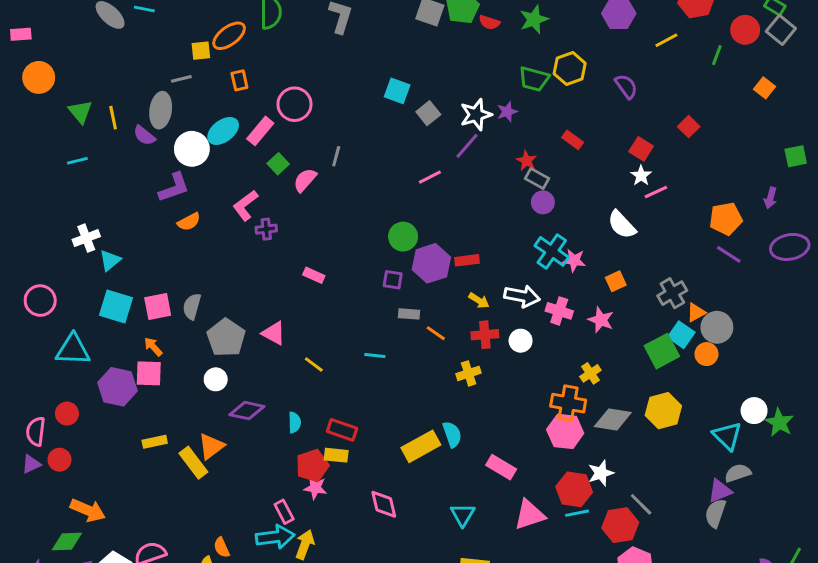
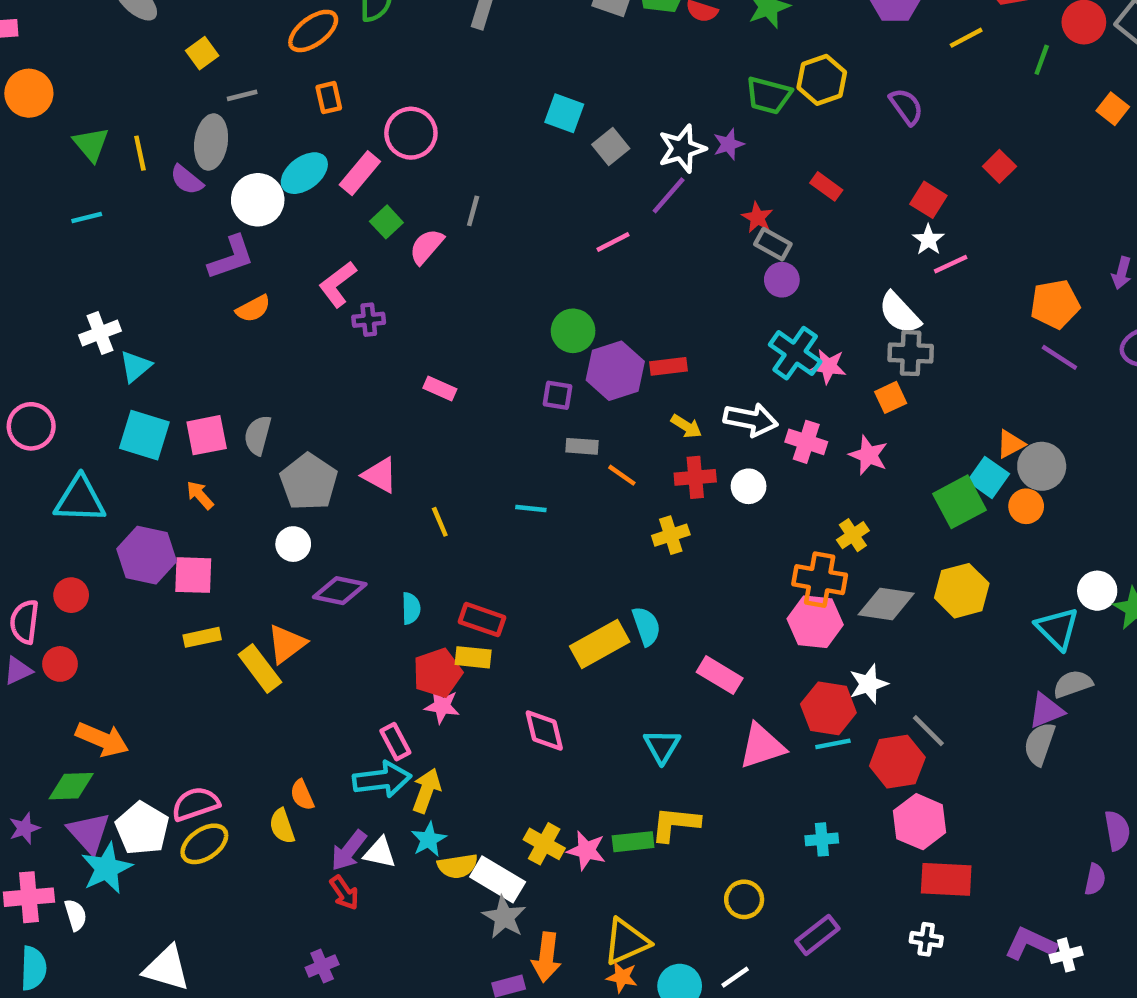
yellow square: (201, 51) -> (202, 53), moved, turned -30
gray cross: (672, 293) -> (911, 353), moved, turned 32
yellow line: (314, 364) -> (440, 522), turned 30
pink square: (149, 373) -> (193, 575), moved

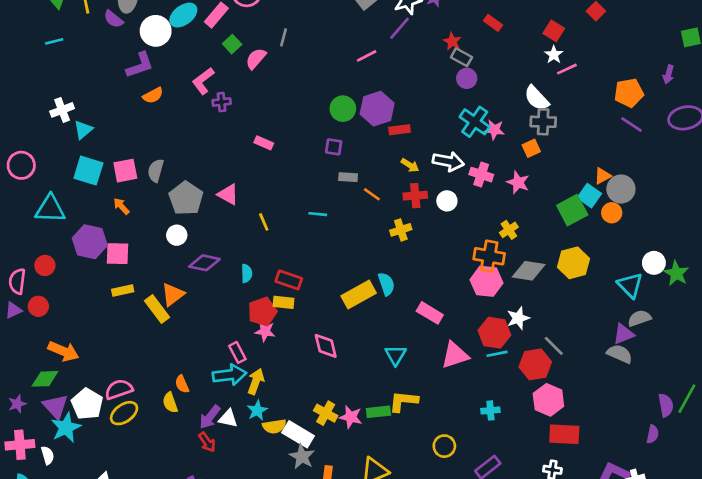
purple hexagon: (615, 371) -> (377, 109), moved
gray semicircle: (1039, 744) -> (620, 354), turned 95

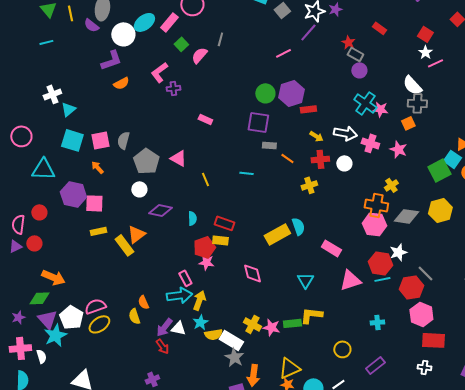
purple square: (334, 147) -> (258, 122), size x1.6

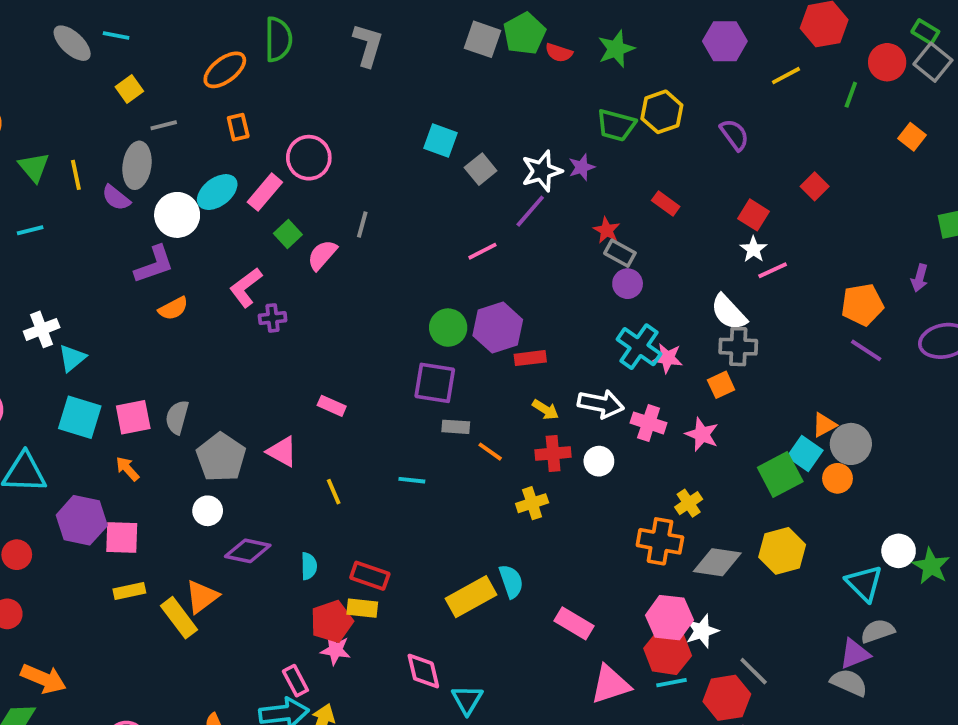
pink rectangle: (205, 119) -> (332, 406), moved
pink hexagon: (374, 224) -> (670, 618), moved
cyan triangle: (305, 280) -> (467, 700), moved

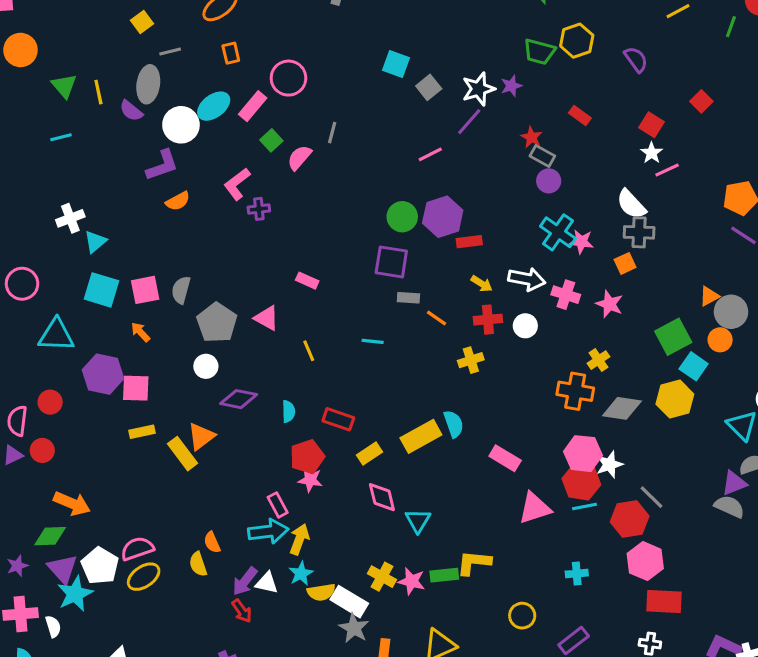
cyan square: (805, 454) -> (694, 366), moved
yellow rectangle: (362, 608) -> (369, 454), moved, turned -40

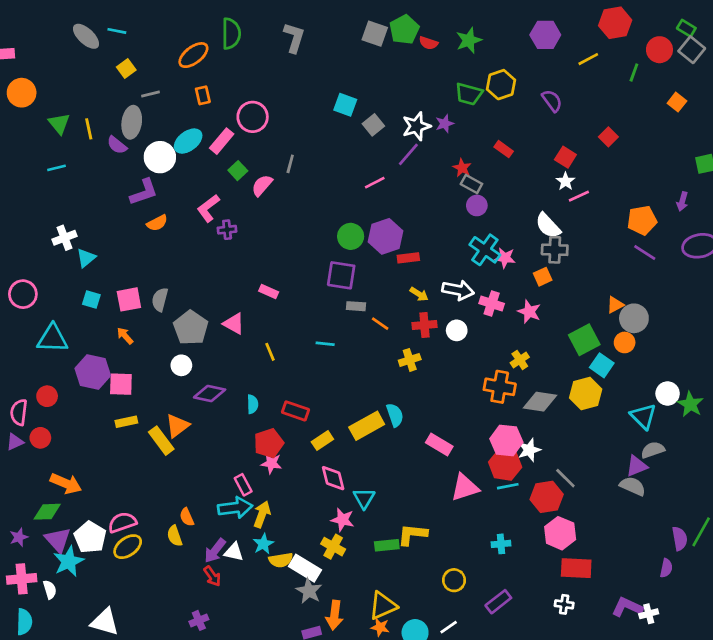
cyan square: (102, 290) -> (91, 299), size x0.6
pink star: (412, 581) -> (343, 520), moved

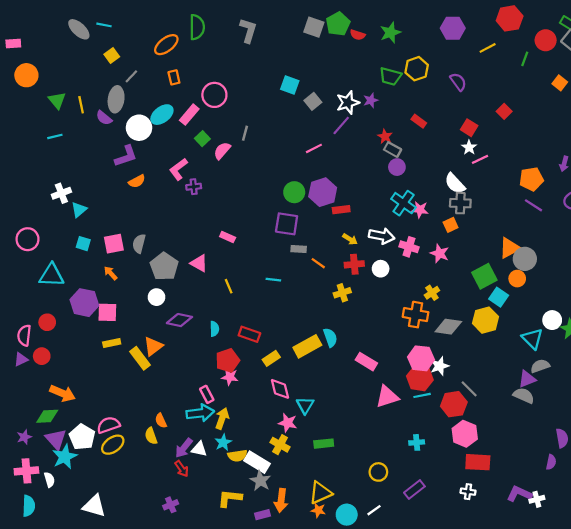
gray line: (150, 94) -> (131, 76), turned -32
orange triangle: (615, 305) -> (510, 248), size x1.5
yellow L-shape: (412, 535) -> (230, 498), moved

